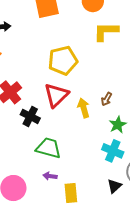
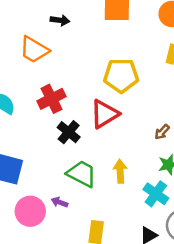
yellow arrow: (84, 108) -> (120, 171), moved
purple arrow: (50, 176) -> (60, 202), moved

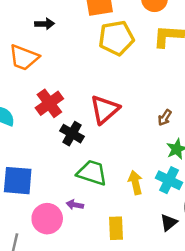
yellow pentagon: (121, 76) -> (116, 38), moved
yellow arrow: (120, 171) -> (135, 183), moved

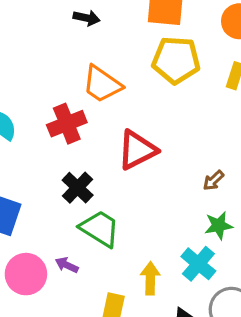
orange trapezoid: (24, 58) -> (102, 84), moved
black cross: (72, 134) -> (78, 188), moved
yellow arrow: (135, 183) -> (150, 278), moved

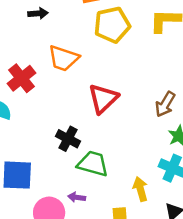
red cross: (67, 124) -> (22, 78), moved
brown arrow: (213, 180) -> (165, 104), size x1.5

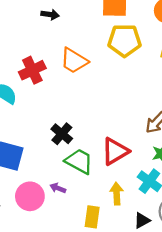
black arrow: (38, 13) -> (50, 15), moved
red triangle: (103, 99) -> (115, 151), moved

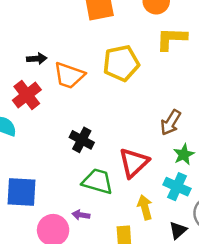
black arrow: (50, 15) -> (37, 59), moved
yellow pentagon: (124, 41) -> (121, 63), moved
black cross: (62, 134) -> (82, 140), moved

